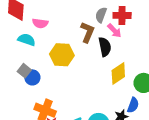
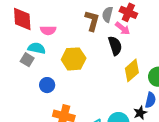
red cross: (122, 15) -> (128, 12), turned 30
brown L-shape: (87, 32) -> (92, 21), moved
gray square: (24, 71) -> (27, 60), moved

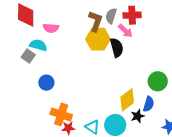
red cross: (128, 12) -> (132, 15), turned -30
yellow hexagon: (74, 59) -> (98, 39), moved
yellow diamond: (132, 70) -> (127, 100), moved

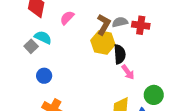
gray semicircle: (111, 16) -> (120, 22), turned 49
pink semicircle: (51, 28) -> (67, 18), moved, turned 119
pink arrow: (125, 31) -> (128, 72), moved

